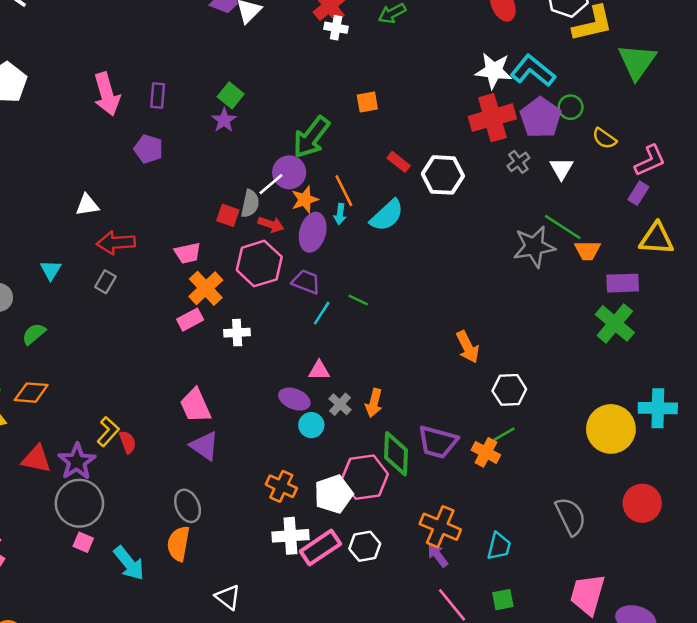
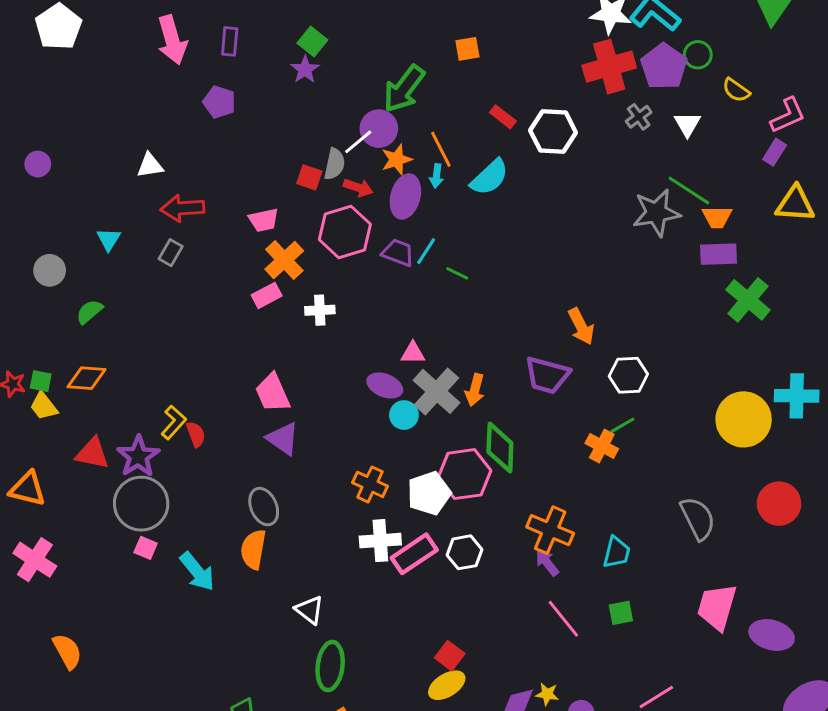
purple rectangle: (623, 283) -> (718, 254), moved
cyan line: (322, 313) -> (426, 251), moved
gray cross: (340, 404) -> (436, 391), size x1.8
purple trapezoid: (438, 442) -> (547, 375), moved

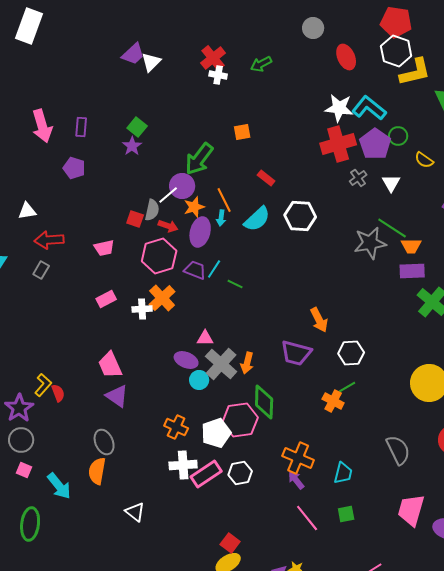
white hexagon: (553, 132) -> (300, 216), moved
orange cross: (284, 260) -> (162, 298), moved
gray circle: (141, 504) -> (21, 440), size x0.7
green ellipse: (330, 666) -> (30, 524), moved

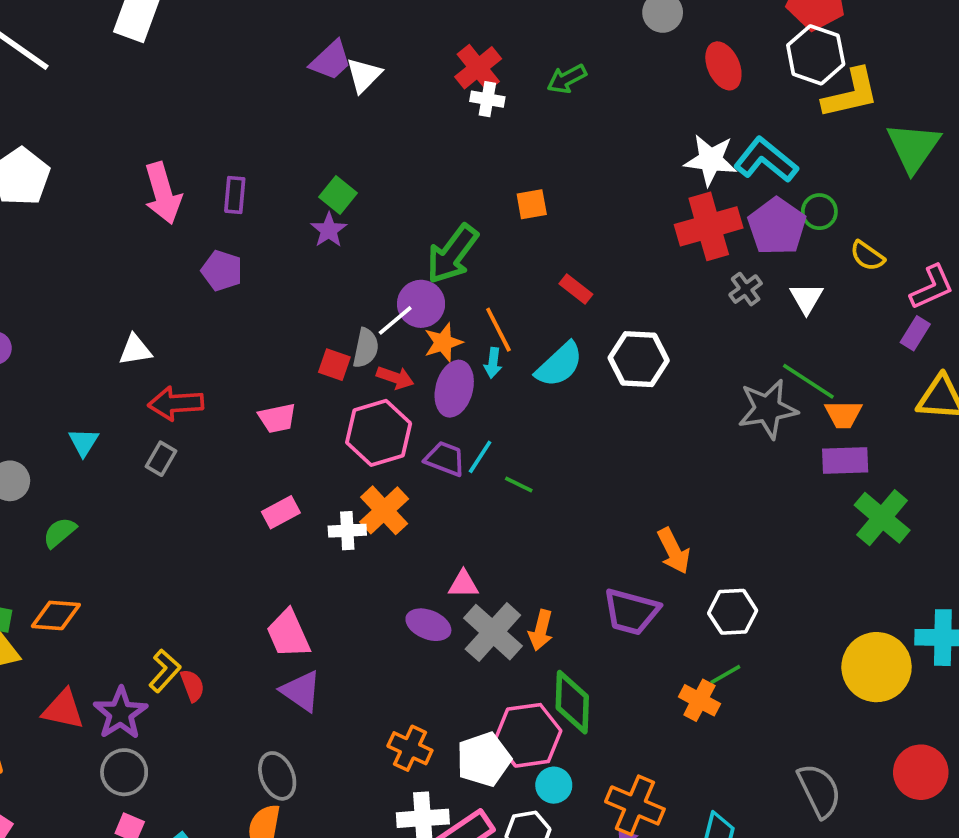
cyan circle: (199, 380) -> (554, 785), moved

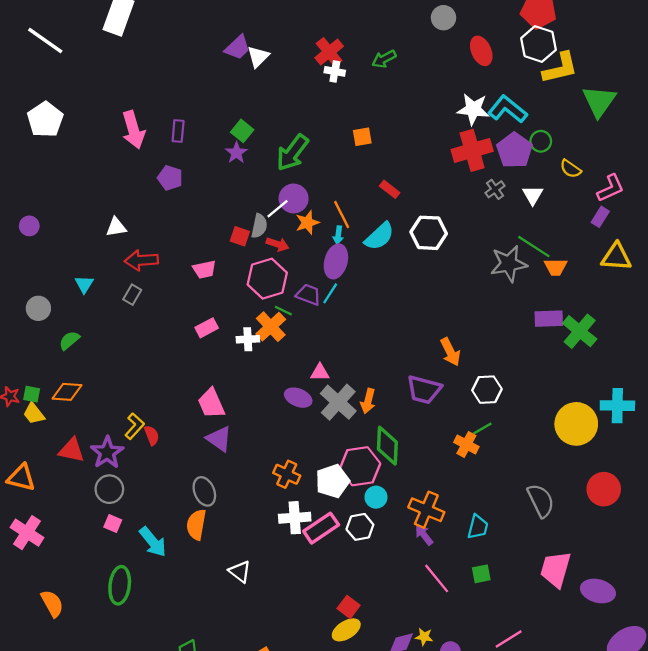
green arrow: (452, 254) -> (292, 153), moved
purple ellipse: (454, 389) -> (336, 261), moved
purple rectangle: (845, 461) -> (549, 319), moved
green line: (519, 485) -> (283, 311), moved

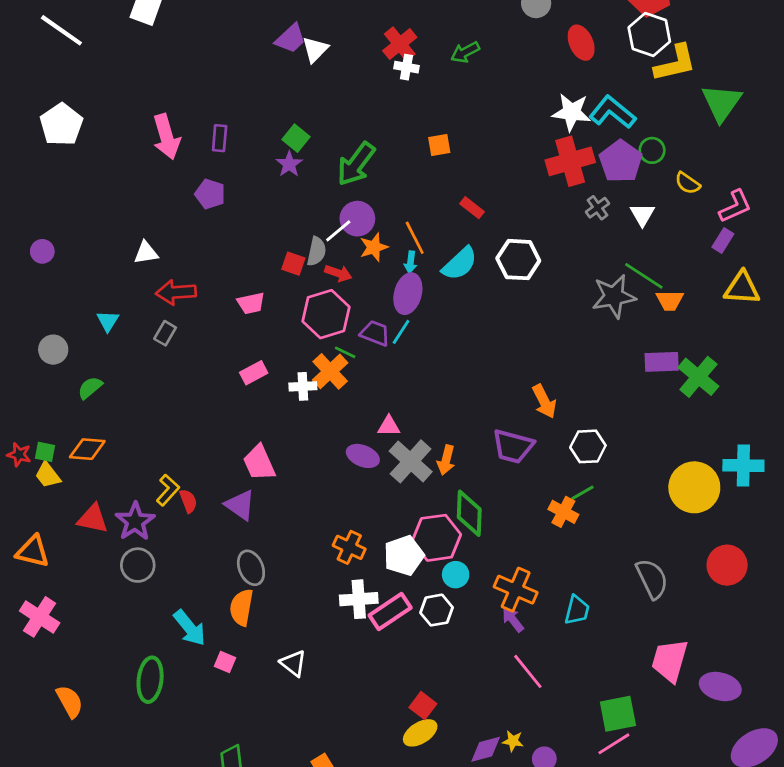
purple triangle: (219, 439) -> (240, 505), moved
pink square: (113, 523) -> (225, 662), moved
green square: (481, 574) -> (618, 714), moved, size x1.6

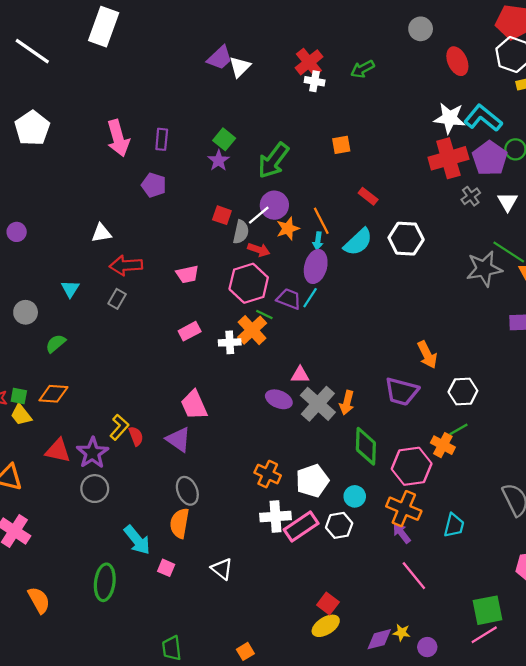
red square: (293, 264) -> (222, 215), moved
pink hexagon: (437, 538) -> (412, 466), moved

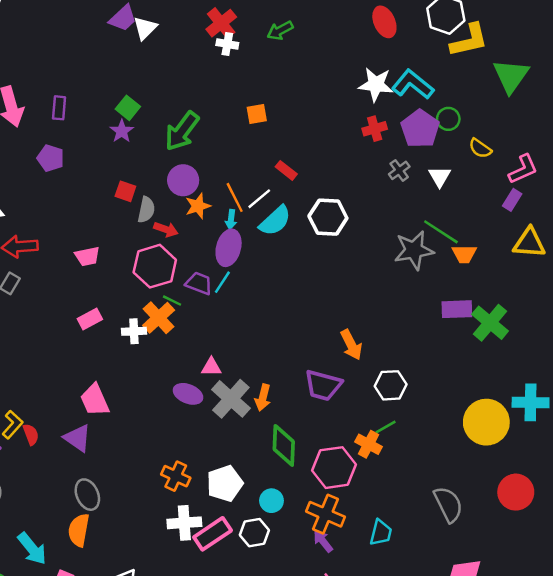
red cross: (448, 158) -> (375, 129), size x0.6
white line: (259, 215) -> (259, 199), moved

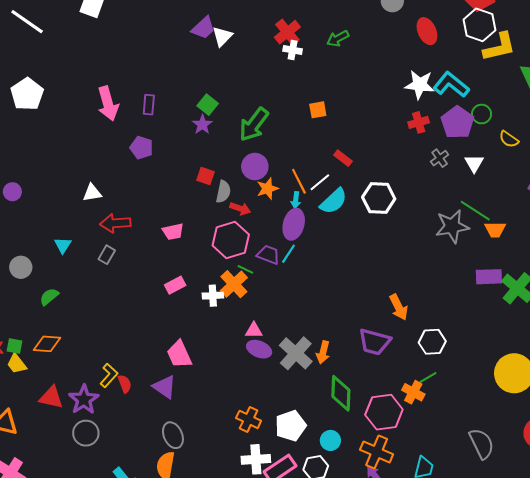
pink triangle: (211, 367) -> (254, 330), moved

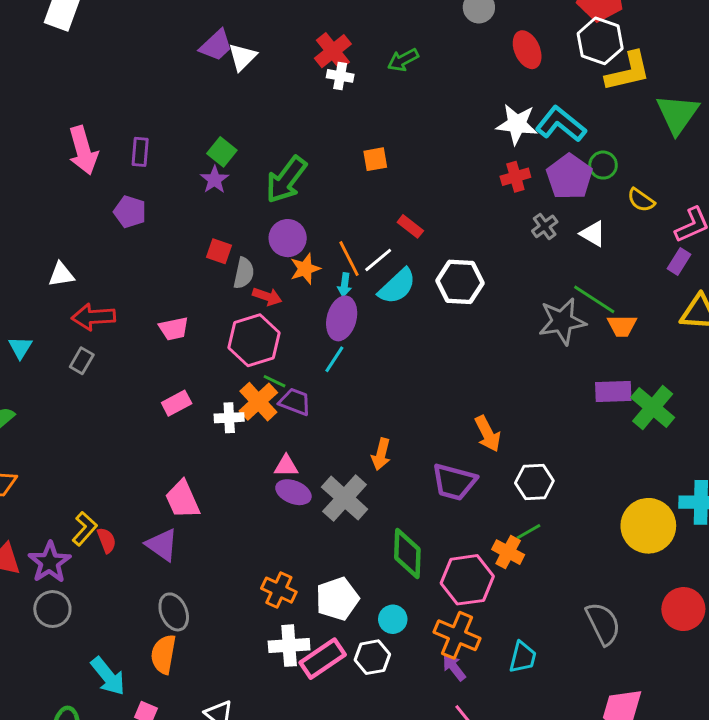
white triangle: (474, 163) -> (593, 234), turned -30
purple trapezoid: (268, 255) -> (295, 402), moved
orange arrow: (323, 352) -> (381, 454), moved

